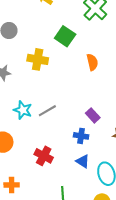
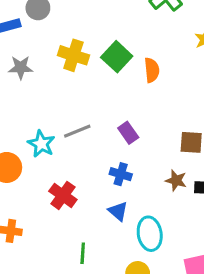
green square: (65, 36) -> (117, 57), moved
cyan star: (23, 110) -> (41, 144), moved
purple rectangle: (93, 115) -> (128, 133), moved

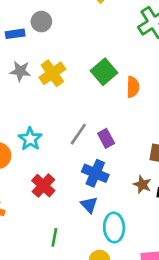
yellow cross: (73, 55) -> (52, 73), moved, turned 30
gray line: (77, 131) -> (78, 134), moved, turned -40
blue cross: (121, 174) -> (95, 173), size x1.4

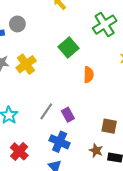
green square: (104, 72) -> (69, 47), moved

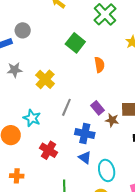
yellow cross: (26, 64) -> (45, 79), moved
purple rectangle: (68, 115) -> (98, 108), moved
brown star: (96, 150) -> (112, 120), moved

